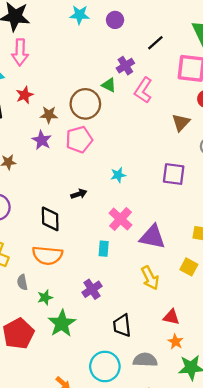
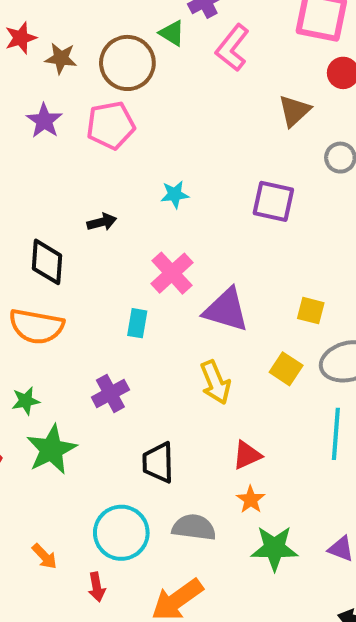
brown star: (49, 115) -> (61, 58), moved
red triangle: (171, 317) -> (247, 455), turned -42

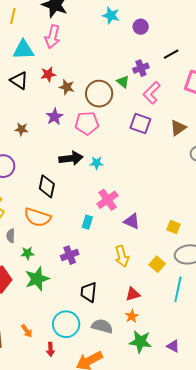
cyan star: (175, 194) -> (97, 163), moved
purple square: (273, 201) -> (140, 124), moved
black arrow: (102, 222) -> (71, 158), moved, size x1.6
purple triangle: (226, 310) -> (132, 221), size x0.7
yellow square: (286, 369) -> (157, 264), moved

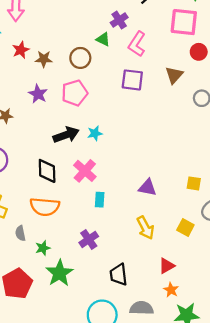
brown circle: (99, 94) -> (80, 58), size x0.7
pink cross: (108, 200) -> (85, 171), moved

